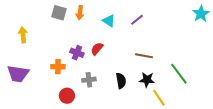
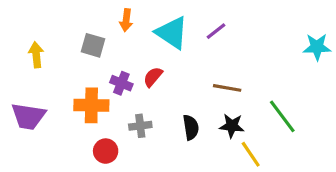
gray square: (59, 13) -> (93, 45), moved
cyan star: (201, 14) -> (317, 47), moved, turned 30
cyan triangle: (109, 21) -> (172, 33), size x1.6
orange cross: (58, 67) -> (91, 105), size x1.5

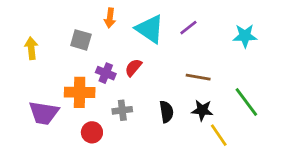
cyan star: (317, 47) -> (245, 36), moved
purple trapezoid: (28, 116) -> (44, 113), moved

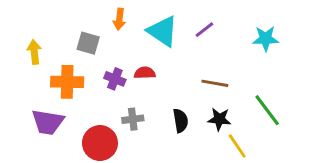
red semicircle: (133, 68) -> (145, 73), turned 48
orange cross: (80, 92) -> (67, 82), moved
red circle: (92, 132) -> (100, 143), size x1.5

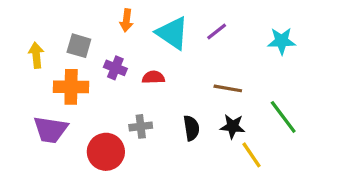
gray square: (88, 43) -> (79, 46), moved
purple cross: (115, 79) -> (115, 68), moved

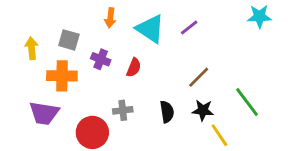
cyan star: (282, 41) -> (259, 16), moved
red semicircle: (153, 77) -> (134, 68), turned 114
brown line: (228, 88) -> (199, 77), turned -55

